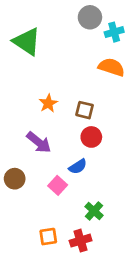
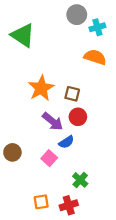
orange star: (48, 103) -> (41, 88), size x1.6
purple arrow: (39, 142) -> (53, 121), moved

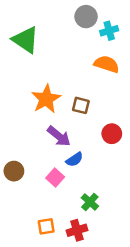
red circle: (78, 117) -> (112, 134), moved

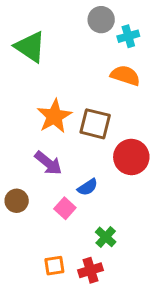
brown square: (81, 105) -> (95, 124), size x1.5
red circle: (112, 134) -> (131, 157), size x1.5
purple arrow: (59, 136) -> (48, 163), moved

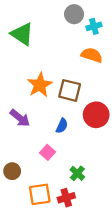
purple arrow: (48, 163) -> (20, 118), moved
blue semicircle: (88, 187) -> (62, 126), moved, turned -32
brown circle: (17, 201) -> (12, 171), moved
orange square: (54, 266) -> (40, 194), size x1.5

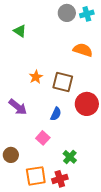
cyan cross: (94, 26) -> (87, 14), moved
green triangle: (22, 34) -> (20, 31), size x0.6
orange star: (40, 85) -> (36, 77), size x0.6

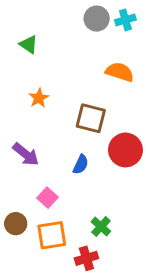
orange star: (36, 77) -> (39, 98), moved
pink square: (43, 138) -> (47, 198), moved
orange square: (36, 176) -> (52, 235), moved

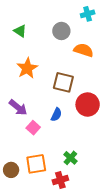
gray circle: (97, 19) -> (61, 31), moved
orange star: (39, 98) -> (27, 68), size x1.5
pink square: (47, 198) -> (33, 128), moved
brown circle: (16, 224) -> (11, 170), moved

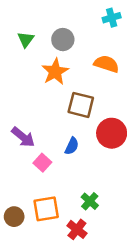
green triangle: (20, 31) -> (26, 40), turned 32
gray circle: (61, 31) -> (63, 40), moved
orange star: (27, 68) -> (55, 72), moved
red cross: (60, 180) -> (77, 229), turned -35

